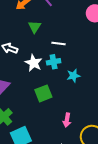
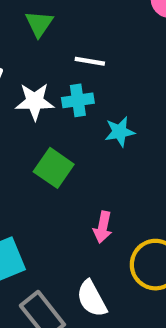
white star: (34, 63) -> (35, 102), turned -30
green square: (43, 93) -> (54, 168), turned -36

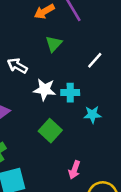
white line: (90, 61) -> (95, 60), moved, turned -66

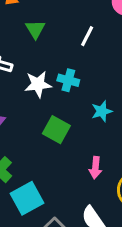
cyan cross: (70, 93) -> (68, 80), turned 30
cyan star: (92, 115) -> (102, 111), moved

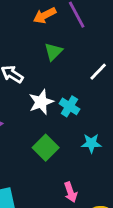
white star: (38, 84) -> (41, 102), turned -30
pink arrow: (95, 168) -> (71, 192), turned -42

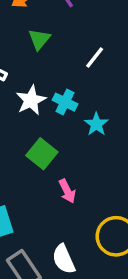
cyan star: (91, 143) -> (96, 124), moved, turned -30
pink arrow: (71, 192) -> (67, 191), moved

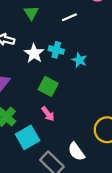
white line: (95, 57) -> (69, 17), turned 40
pink arrow: (67, 191) -> (48, 114), moved

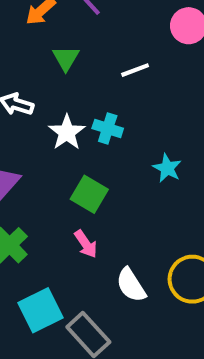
cyan star: (79, 60) -> (167, 168), moved
cyan square: (28, 137) -> (41, 310), moved
white semicircle: (76, 152) -> (131, 285), moved

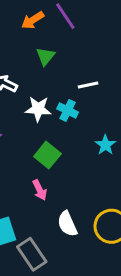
white line: (135, 70) -> (88, 85), moved
white star: (67, 132) -> (38, 109), turned 30

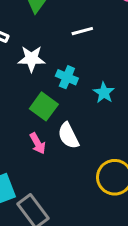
cyan cross: (68, 110) -> (67, 77), moved
white semicircle: (67, 224) -> (68, 136), moved

